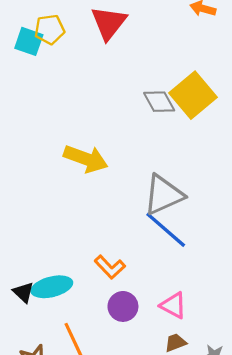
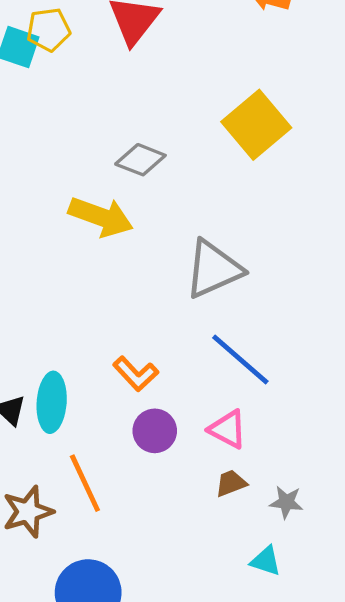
gray diamond: (159, 102) -> (140, 160), moved, turned -40
blue line: (166, 230) -> (240, 359), moved
cyan ellipse: (52, 287) -> (52, 402), turned -72

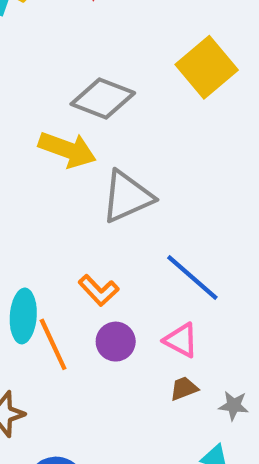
gray diamond: (140, 160) -> (103, 98), size x1.4
gray triangle: (213, 269) -> (127, 197), moved
orange line: (85, 483) -> (53, 344), moved

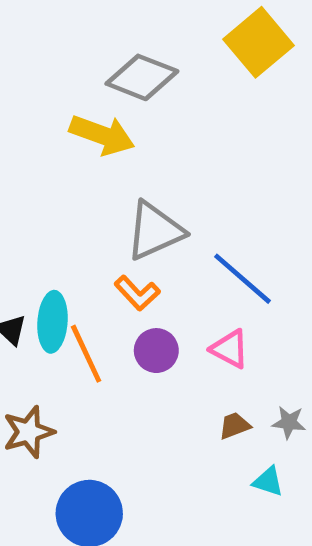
gray triangle: (127, 197) -> (155, 231), moved
brown trapezoid: (184, 388) -> (235, 426), moved

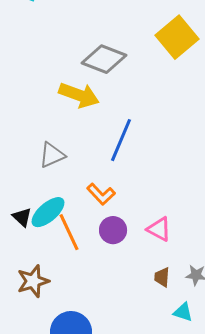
gray triangle: (155, 231) -> (52, 155), moved, size x0.7
blue line: (243, 279) -> (121, 140), moved, turned 72
cyan ellipse: (52, 322) -> (48, 212), turned 45
brown trapezoid: (235, 426) -> (162, 277), turned -65

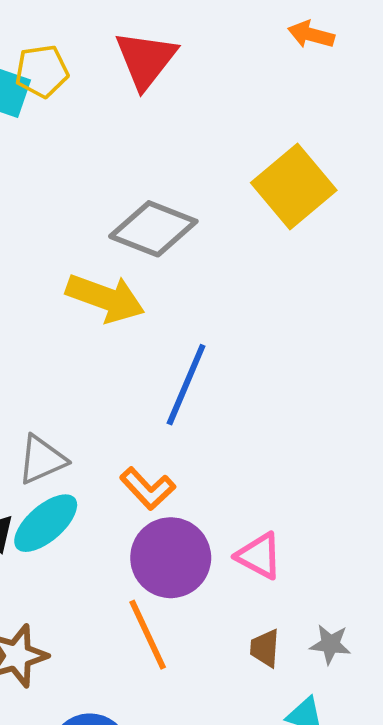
gray triangle: (52, 155) -> (42, 460), moved
purple circle: (113, 230) -> (171, 558), size x1.5
orange line: (69, 232) -> (148, 635), moved

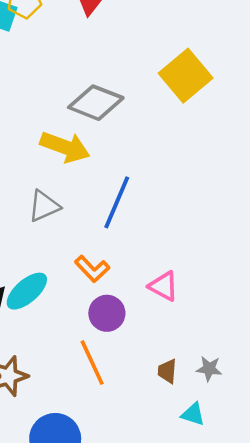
gray triangle: (42, 460) -> (44, 206), moved
pink triangle: (259, 556) -> (164, 286), moved
purple circle: (171, 558) -> (107, 313), size x0.7

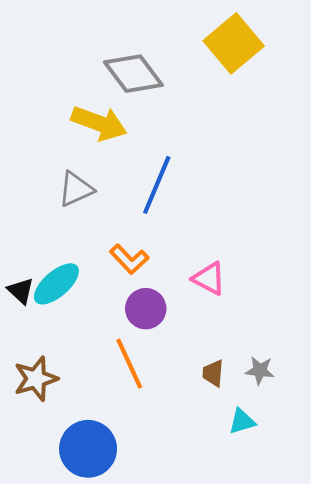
gray diamond: (96, 103) -> (133, 74), turned 32
cyan triangle: (193, 414) -> (242, 421), turned -35

